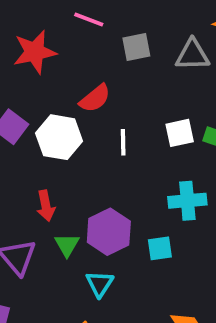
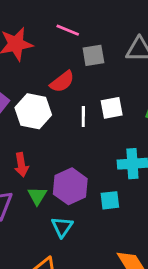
pink line: (89, 19) -> (68, 30), moved
gray square: (136, 47) -> (93, 55), moved
white square: (180, 133) -> (112, 108), moved

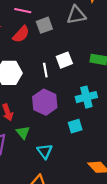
red semicircle: (62, 82) -> (21, 34), moved
purple hexagon: (70, 186) -> (45, 102), moved

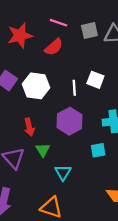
gray square: (44, 25) -> (89, 31), moved
white square: (64, 60) -> (95, 80), turned 35

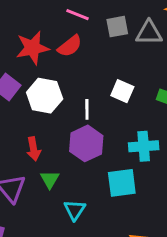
red star: (20, 36) -> (32, 48), moved
white line: (74, 88) -> (87, 109), moved
cyan square: (98, 150) -> (122, 183), size x1.5

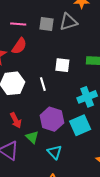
gray square: (117, 27) -> (46, 24), turned 35
purple hexagon: (86, 143) -> (52, 119), moved

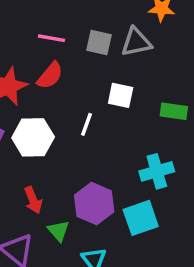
white square: (62, 65) -> (121, 95), moved
white line: (43, 84) -> (87, 124), moved, turned 32

